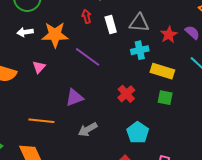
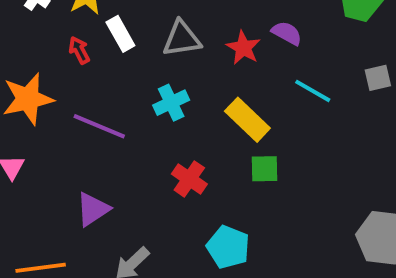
white rectangle: (111, 24) -> (120, 34), moved
cyan cross: (140, 50) -> (171, 103), moved
yellow rectangle: (162, 71) -> (247, 120), turned 40

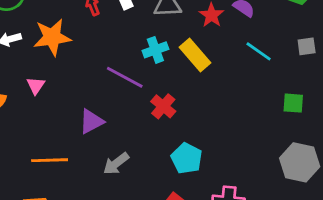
yellow rectangle: (247, 120) -> (195, 55), moved
purple line: (99, 126) -> (125, 77), moved
green square: (265, 169) -> (293, 103), moved

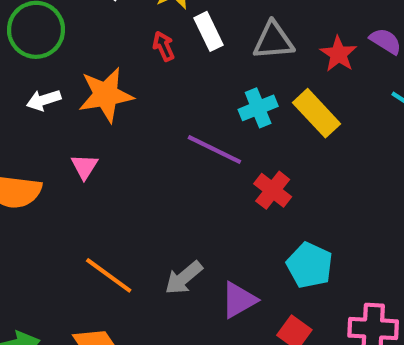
purple triangle: (91, 121) -> (239, 300), moved
orange line: (50, 160) -> (109, 275), turned 40
gray arrow: (116, 164) -> (184, 278), moved

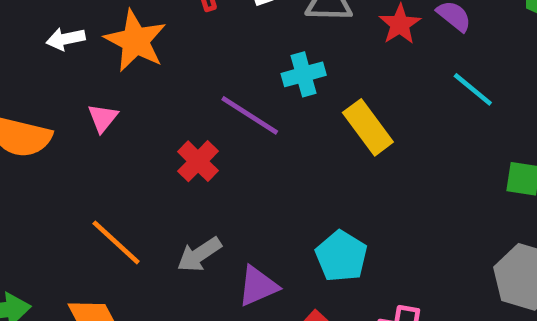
orange star: (106, 95) -> (135, 41), turned 30
yellow rectangle: (317, 113) -> (368, 127), moved
red cross: (273, 190) -> (198, 161), moved

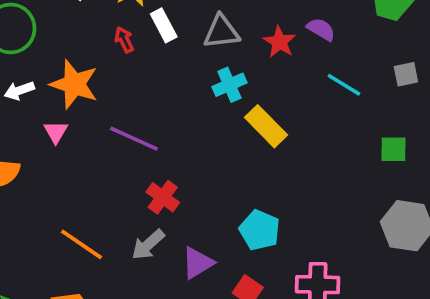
cyan cross: (304, 74) -> (229, 85), moved
purple line: (250, 115) -> (134, 139), moved
pink triangle: (103, 118) -> (56, 132), moved
red cross: (198, 161) -> (163, 197), moved

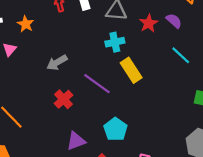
orange star: (74, 84) -> (26, 24), size x0.6
purple line: (134, 139) -> (97, 84), moved
gray arrow: (148, 245) -> (57, 63), moved

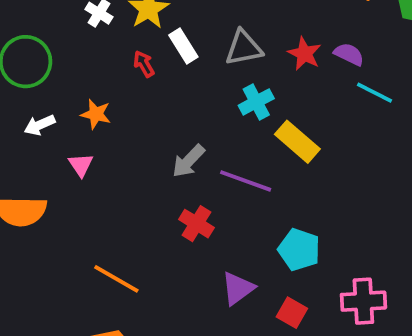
purple semicircle: (174, 21) -> (349, 54), moved
gray arrow: (57, 63) -> (188, 161), moved

